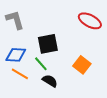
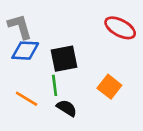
blue diamond: (16, 55) -> (25, 51), moved
green line: (41, 64) -> (55, 85), turned 35

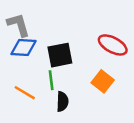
red ellipse: (120, 28) -> (113, 45), moved
black semicircle: (67, 108) -> (62, 102), turned 60

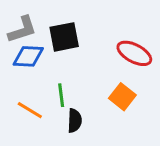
gray L-shape: (18, 25) -> (22, 29), turned 88
black square: (60, 55) -> (64, 37), moved

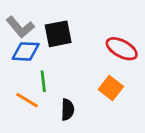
gray L-shape: (22, 29) -> (20, 27), turned 68
green line: (61, 95) -> (43, 81), moved

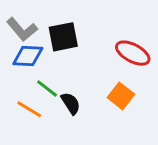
green line: (43, 81) -> (47, 89), turned -45
black semicircle: (68, 110) -> (71, 103), moved, turned -35

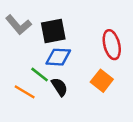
red ellipse: (133, 53) -> (112, 45), turned 48
blue diamond: (28, 56) -> (58, 57), moved

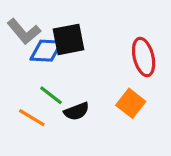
blue diamond: (58, 57) -> (46, 51), moved
black semicircle: (59, 87) -> (77, 111), turned 102

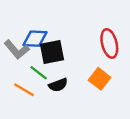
gray L-shape: (24, 31) -> (17, 50), moved
black square: (69, 39) -> (52, 52), moved

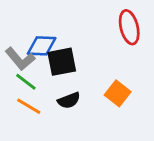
red ellipse: (109, 43) -> (129, 27), moved
green line: (39, 73) -> (26, 82), moved

